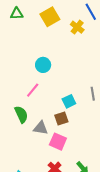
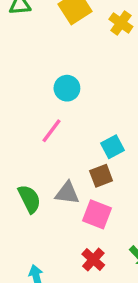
green semicircle: (21, 114) -> (29, 199), moved

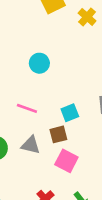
pink line: (51, 131) -> (27, 108), moved, turned 66
pink square: (97, 214) -> (66, 161), moved

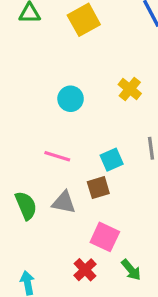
yellow cross: (87, 17) -> (130, 89), moved
pink square: (66, 161) -> (105, 237), moved

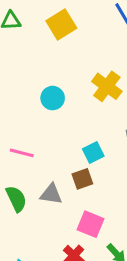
yellow cross: (130, 89) -> (107, 86), size x1.4
pink line: (57, 156) -> (22, 153), moved

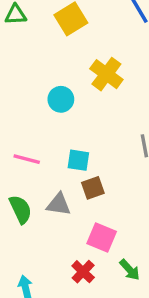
yellow cross: (107, 86) -> (106, 74), moved
cyan square: (93, 152) -> (78, 160), moved, turned 35

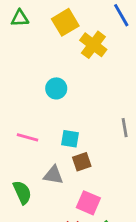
yellow cross: (106, 74) -> (93, 45), moved
green semicircle: (20, 209) -> (22, 192), moved

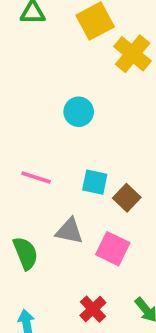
brown square: (82, 162) -> (127, 198), moved, turned -30
pink square: (88, 203) -> (113, 249), moved

